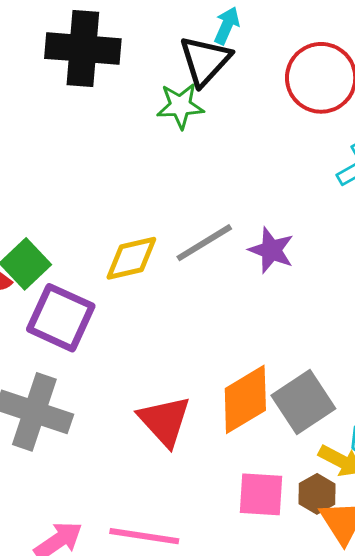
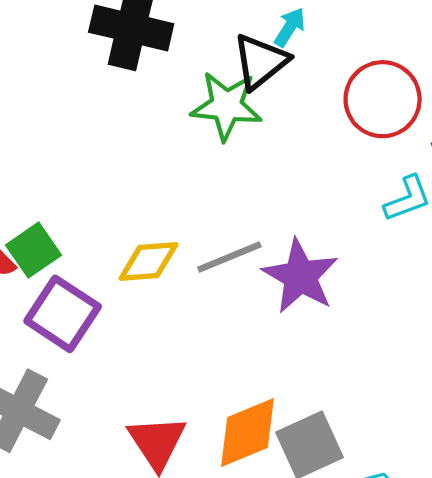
green star: (180, 106) -> (226, 106), size x1.4
purple star: (271, 250) -> (300, 276), size x1.5

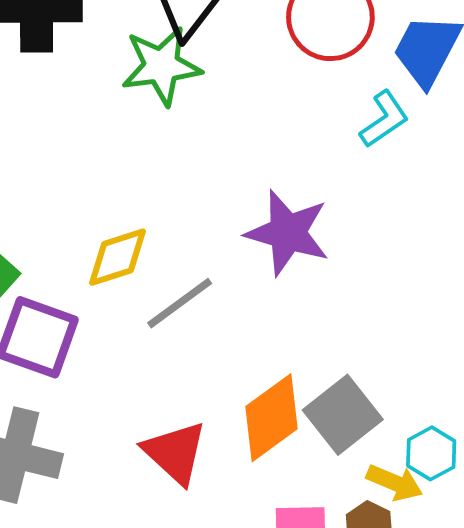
gray line: (229, 257) -> (180, 303), moved

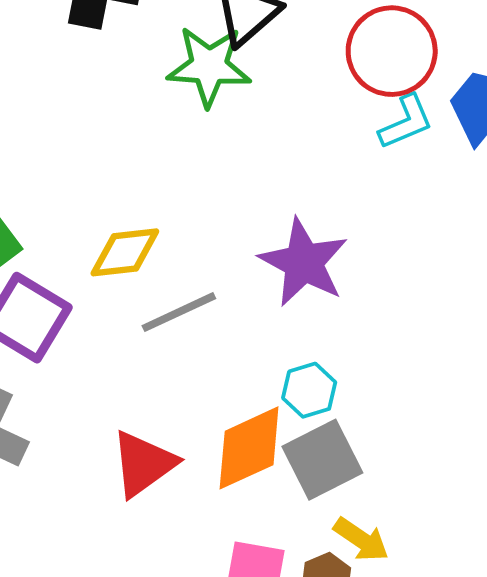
cyan L-shape: (384, 119) -> (406, 122), moved
red triangle: (175, 452) -> (143, 464), turned 30
cyan hexagon: (431, 453) -> (309, 390), moved

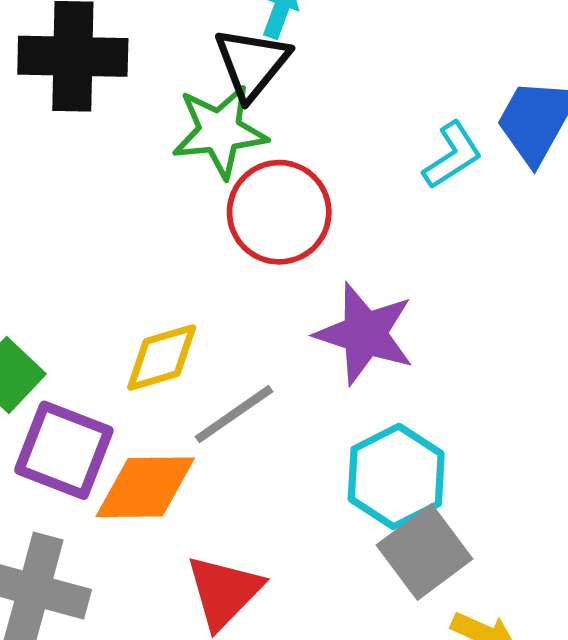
red circle: (392, 51) -> (279, 212), moved
cyan hexagon: (309, 390) -> (396, 476), size x1.6
orange diamond: (249, 448) -> (145, 487), moved, turned 34

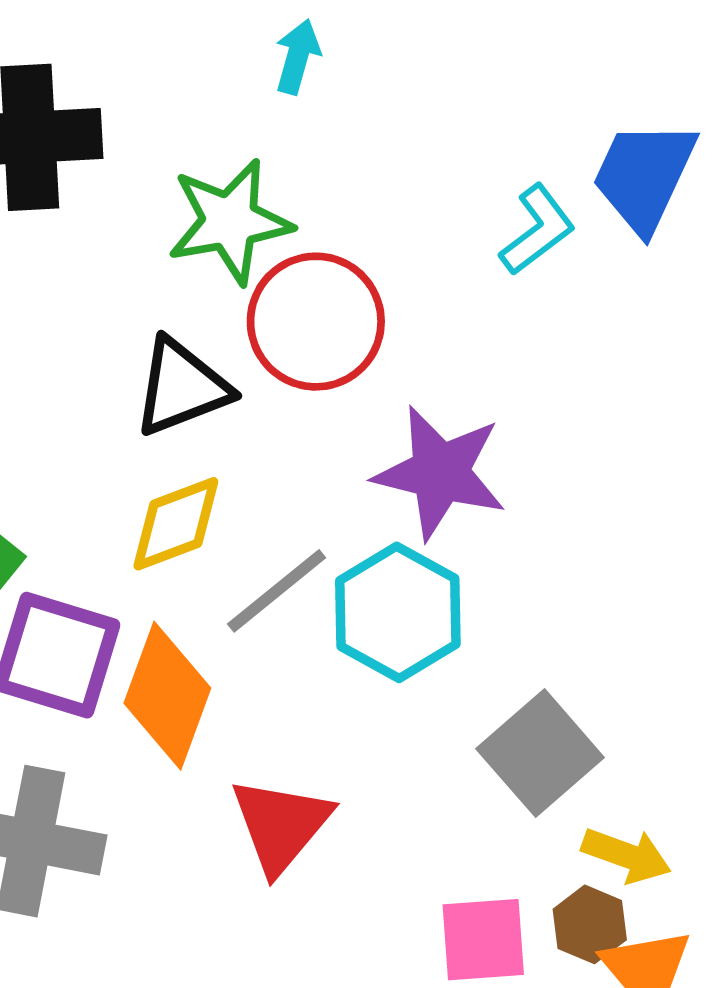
black triangle: (252, 63) -> (182, 387), moved, turned 34
cyan hexagon: (396, 476) -> (398, 612), moved
orange diamond: (145, 487) -> (167, 696), turned -65

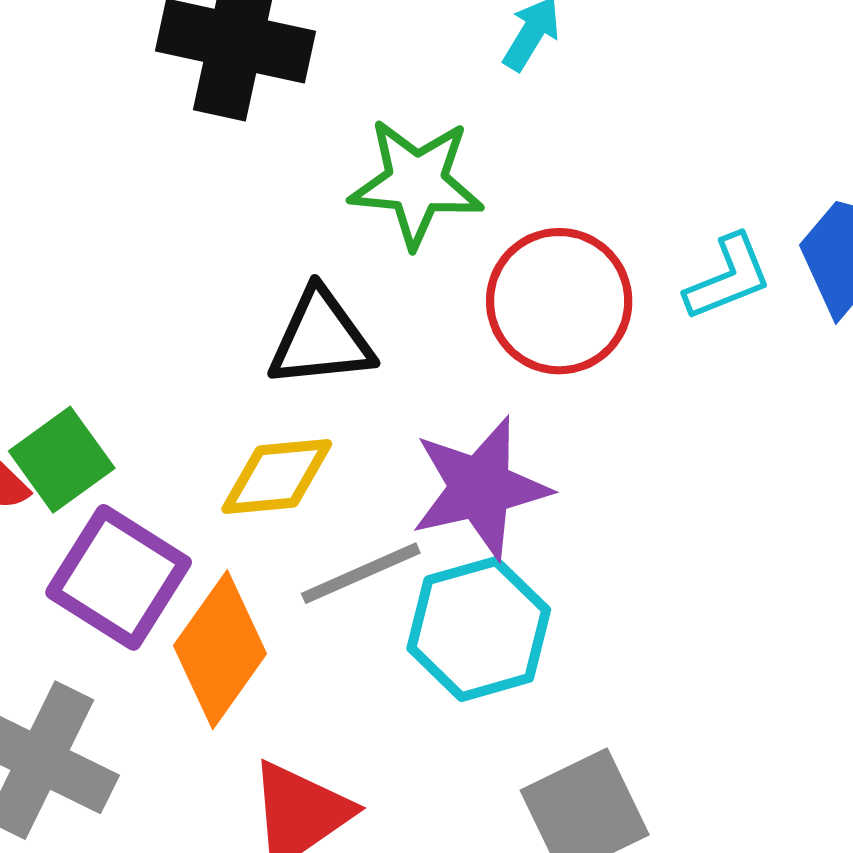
red circle: (316, 322) -> (559, 301), moved
purple star: (440, 473) -> (480, 488), moved, turned 30

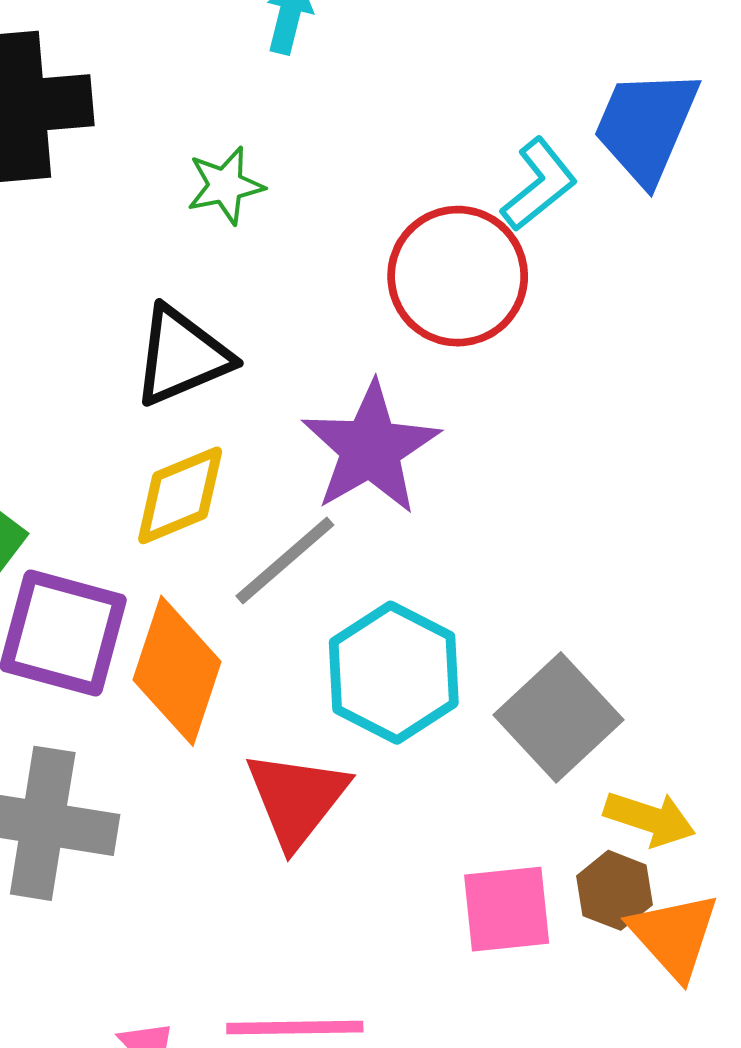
green star: (416, 183) -> (225, 186), size x0.6
red circle: (559, 301) -> (458, 276), moved
cyan hexagon: (479, 629) -> (394, 673), moved

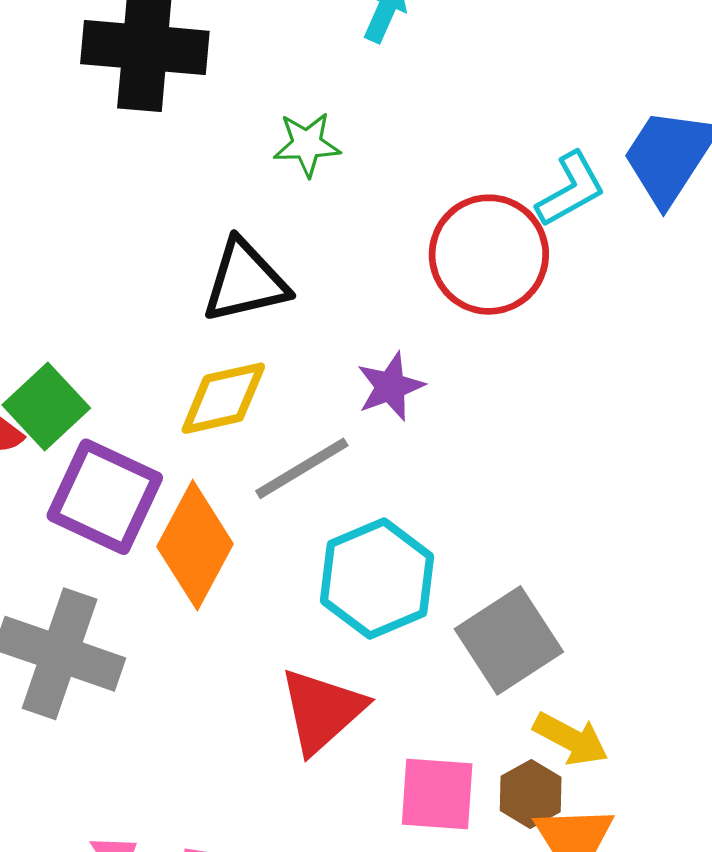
purple star: (371, 448) -> (390, 386), size x0.6
red triangle: (297, 799) -> (322, 710), moved

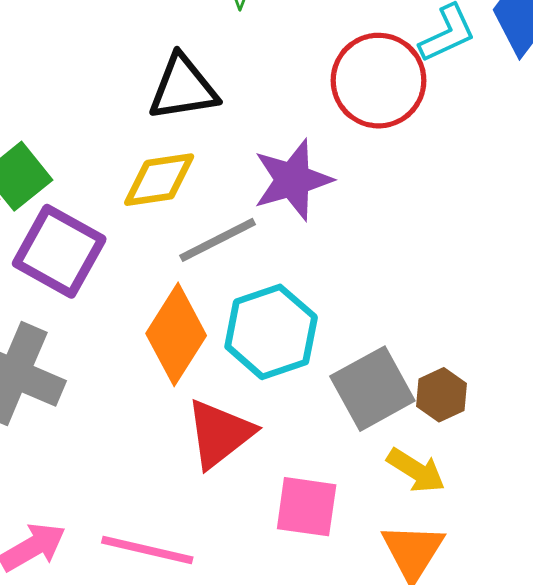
purple star: (390, 386) -> (293, 180), size x1.5
orange diamond: (195, 545) -> (176, 334), moved
brown hexagon: (531, 794) -> (441, 395), moved

